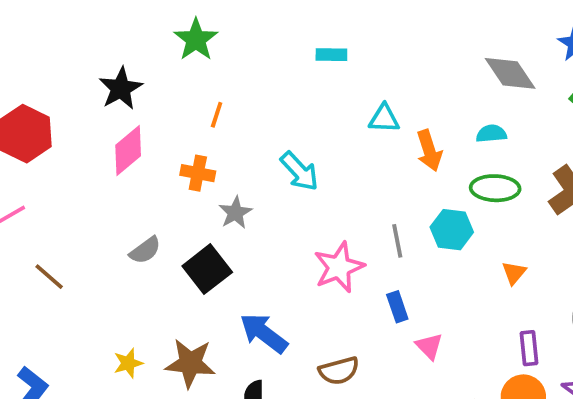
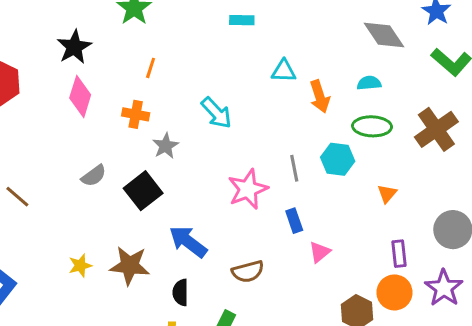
pink diamond: (128, 151) -> (80, 96), turned -33
pink triangle: (429, 346) -> (320, 252), turned 35

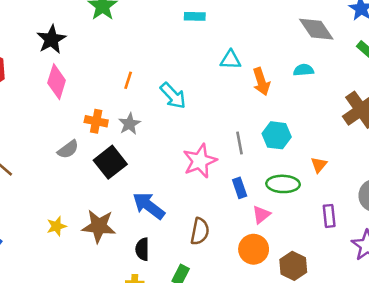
orange line: (151, 68) -> (128, 80), moved
orange cross: (136, 114) -> (96, 121), moved
green ellipse: (372, 126) -> (283, 184), moved
brown semicircle: (248, 272) -> (200, 231), turned -64
orange circle: (394, 292) -> (254, 249), moved

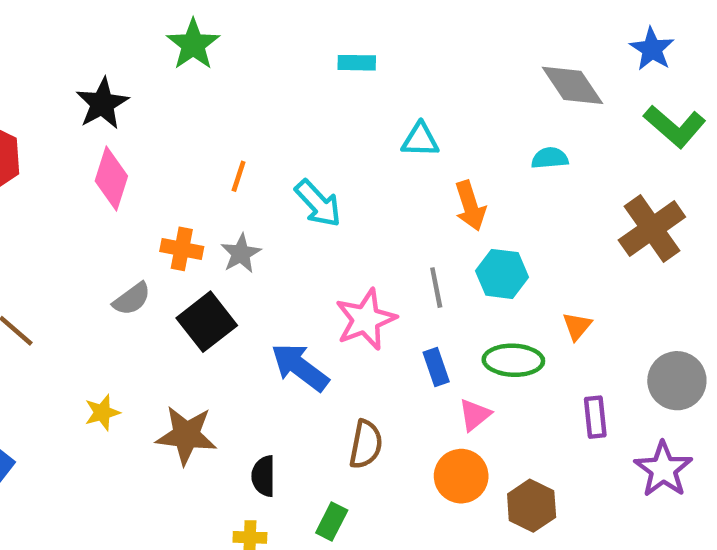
orange arrow: (261, 82) -> (470, 206), moved
blue arrow: (149, 206) -> (300, 367), moved
yellow star: (57, 226) -> (102, 412), moved

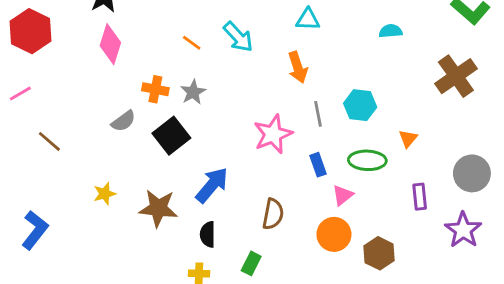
orange line: (239, 176) -> (192, 43), turned -72
cyan arrow: (318, 204) -> (238, 37), moved
orange arrow: (470, 206) -> (298, 67), moved
blue arrow: (300, 367) -> (212, 185), moved, turned 93

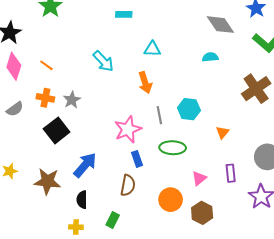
orange line: (192, 43) -> (46, 65), moved
gray semicircle: (123, 121) -> (15, 109), moved
green ellipse: (367, 160) -> (173, 148), moved
blue rectangle: (318, 165) -> (137, 159), moved
pink triangle: (343, 195) -> (199, 178), moved

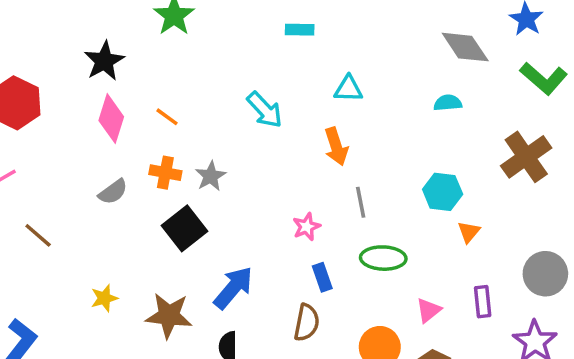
cyan hexagon: (189, 109) -> (443, 192), moved
pink star: (128, 129) -> (307, 227), size x0.6

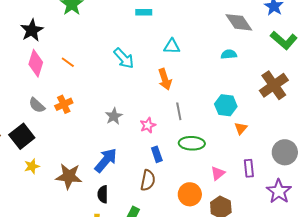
orange cross: (165, 173) -> (64, 104), moved, turned -36
gray star: (211, 176) -> (114, 116), moved
gray semicircle: (113, 192) -> (37, 105), turned 78
black square: (184, 228) -> (22, 136), moved

